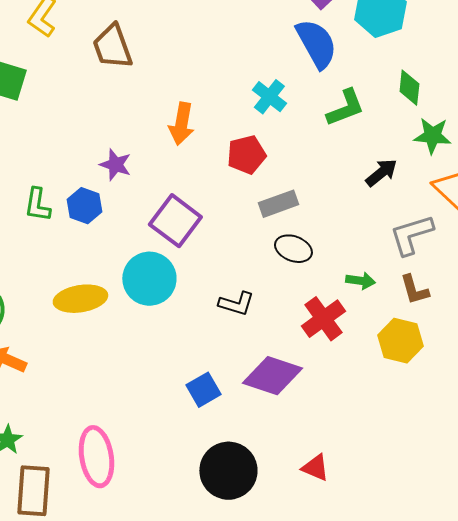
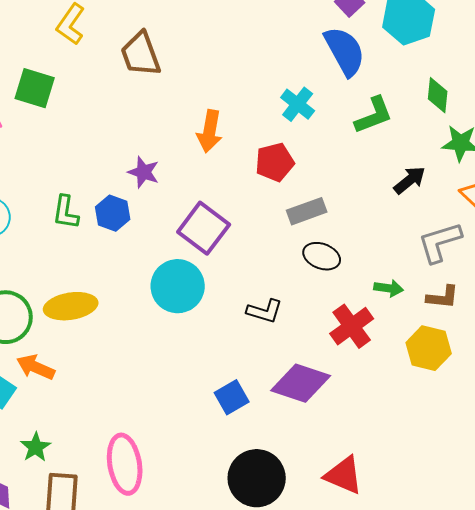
brown L-shape: (414, 290) -> (443, 297), turned -68
yellow ellipse: (80, 299) -> (71, 306), moved
red triangle: (315, 468) -> (344, 475), size x1.4

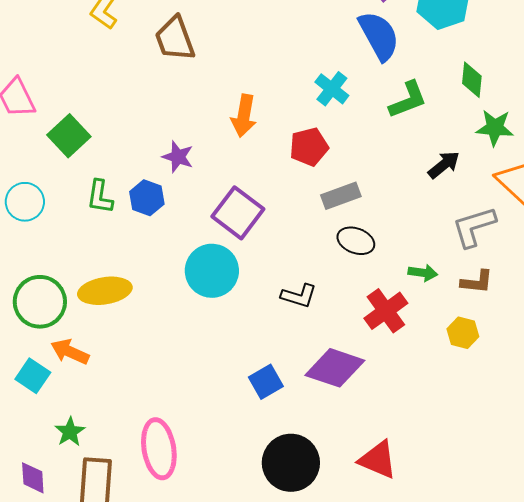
green square: (35, 88) -> (69, 136), moved, turned 30
yellow hexagon: (429, 348) -> (463, 333), size x0.7

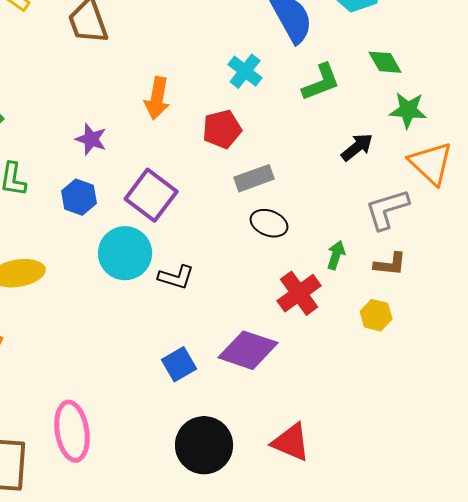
green diamond: (472, 80) -> (385, 62), turned -36
blue hexagon: (147, 198) -> (79, 197), moved
green arrow: (423, 273) -> (336, 255), turned -80
black L-shape: (299, 296) -> (176, 277), moved

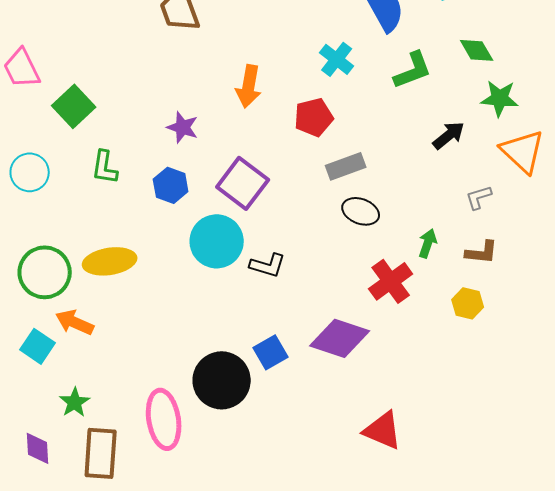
gray L-shape: (387, 209) -> (479, 197), size x0.6
black circle: (204, 445) -> (222, 380), moved

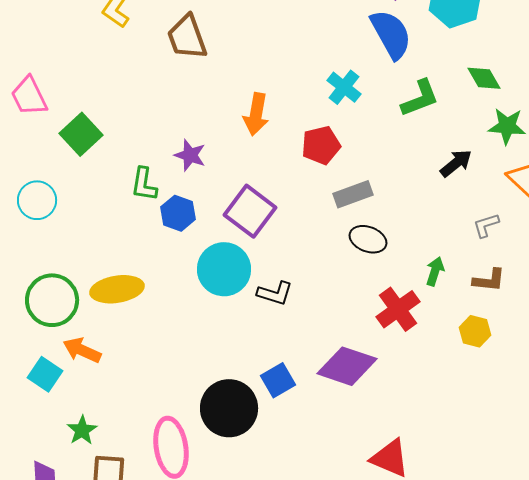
green L-shape: (105, 167) -> (144, 184), moved

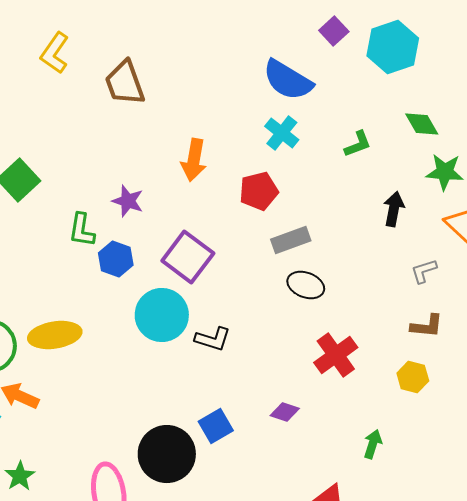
blue semicircle: (391, 34) -> (288, 80), moved, turned 150
green L-shape: (420, 98) -> (358, 144), size x0.7
black arrow: (456, 163) -> (394, 209), turned -40
green arrow: (435, 271) -> (373, 444), moved
purple diamond: (347, 366) -> (285, 412), size x0.5

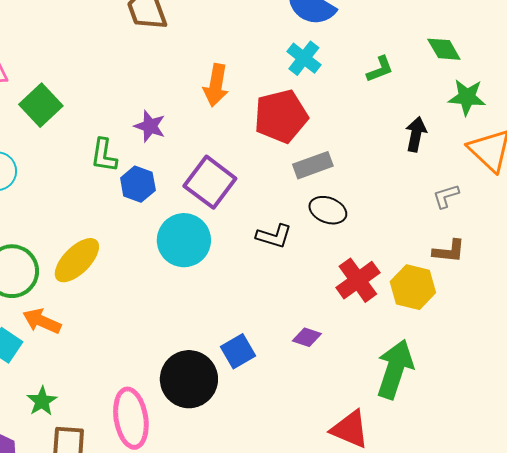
red pentagon: (259, 191) -> (281, 116), size x1.4
yellow ellipse: (55, 335) -> (77, 260), turned -36
black L-shape: (213, 339) -> (274, 236), moved
yellow hexagon: (413, 377) -> (413, 287), moved, size x1.4
green arrow: (373, 444) -> (395, 369), size x2.0

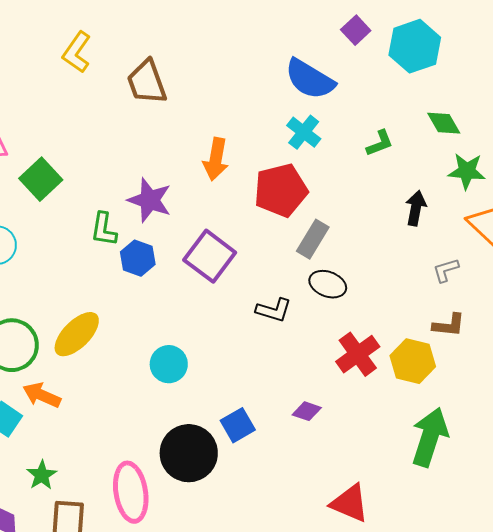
purple star: (150, 126) -> (150, 200), size x1.4
gray rectangle: (313, 165) -> (313, 239), turned -39
cyan circle: (184, 240) -> (169, 364), moved, size x0.7
green arrow: (395, 369) -> (430, 437), moved

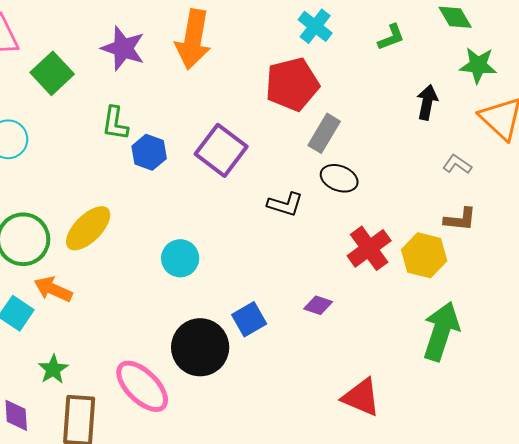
orange arrow: (216, 159) -> (193, 39), moved, size x1.4
purple star: (150, 200) -> (123, 48), moved
gray L-shape: (446, 270) -> (457, 164), turned 52
pink ellipse: (131, 492) -> (142, 386), turned -36

